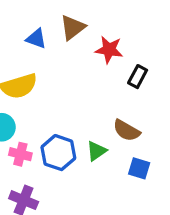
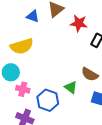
green triangle: (96, 151) -> (71, 87), turned -48
blue hexagon: (58, 153) -> (48, 100), moved

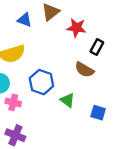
brown semicircle: (90, 74) -> (84, 70), moved
blue hexagon: (48, 100) -> (41, 82), moved

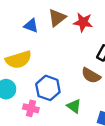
red star: (77, 28) -> (83, 22), moved
pink cross: (13, 102) -> (31, 108), moved

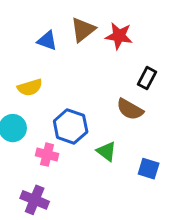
yellow semicircle: (18, 60) -> (30, 87), size x0.7

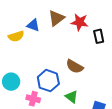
black rectangle: (147, 78) -> (99, 36), moved, turned -40
yellow semicircle: (30, 87) -> (16, 36), moved
brown semicircle: (130, 109) -> (75, 66), moved

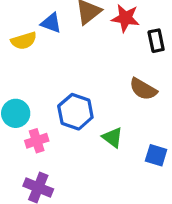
brown semicircle: (75, 66) -> (143, 89), moved
pink cross: (33, 99) -> (37, 141), moved, turned -32

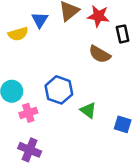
blue triangle: (51, 23) -> (40, 20), turned 42
brown semicircle: (143, 89) -> (100, 54), moved

